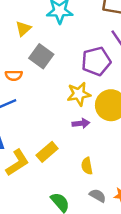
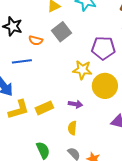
purple arrow: (81, 123) -> (75, 104), moved

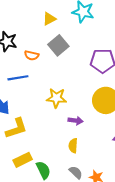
yellow star: (82, 70) -> (56, 98), moved
yellow rectangle: (44, 108) -> (23, 160), moved

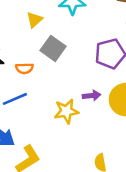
purple arrow: (75, 121) -> (92, 96), moved

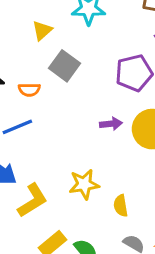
yellow star: (66, 111) -> (84, 184), moved

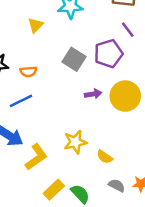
gray square: (64, 66) -> (74, 59), moved
yellow semicircle: (121, 206) -> (105, 157), turned -42

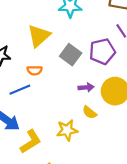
yellow triangle: (35, 25) -> (39, 36), moved, size x1.6
orange semicircle: (28, 72) -> (35, 70), moved
yellow semicircle: (105, 157) -> (90, 112), moved

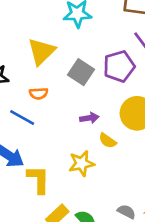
purple arrow: (86, 87) -> (89, 118), moved
blue line: (20, 90) -> (22, 117), turned 55
yellow L-shape: (31, 142) -> (38, 179), turned -55

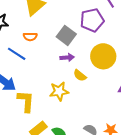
gray square: (81, 72) -> (66, 35), moved

